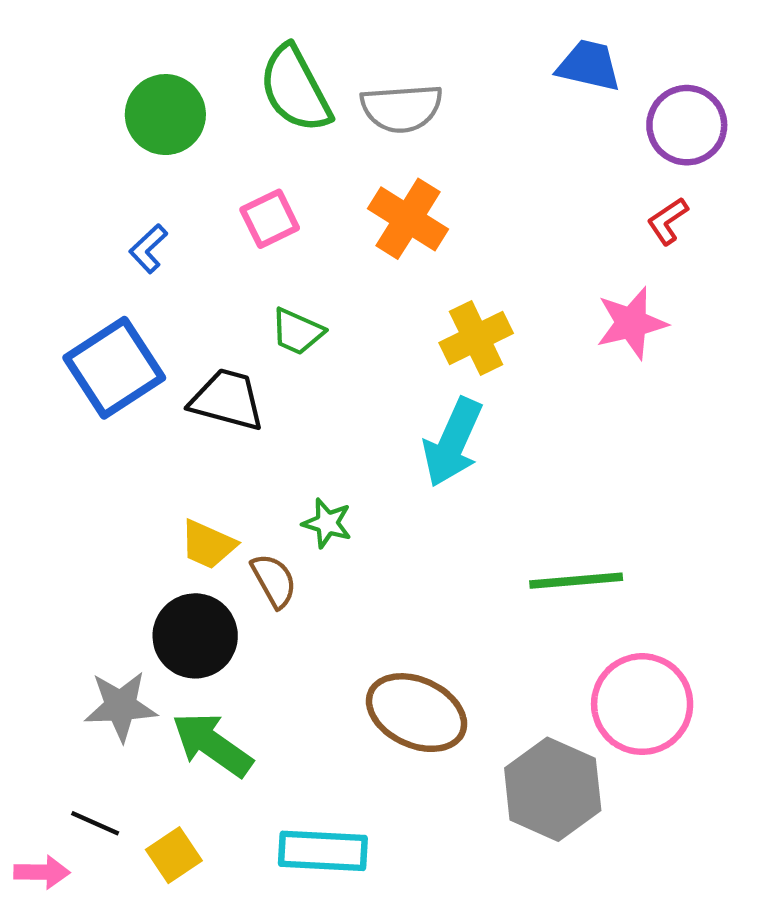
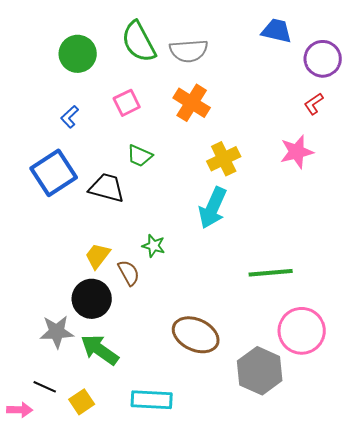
yellow trapezoid: (208, 544) -> (98, 256), turned 104

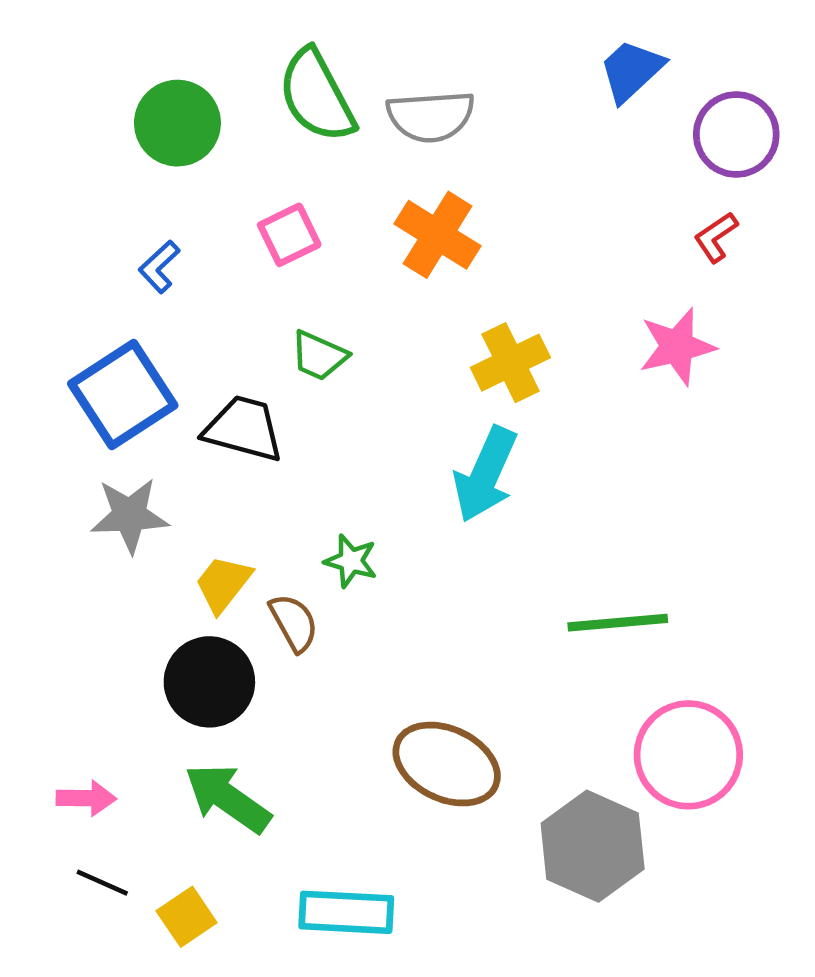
blue trapezoid: (277, 31) -> (631, 71), turned -56
gray star: (57, 332) -> (130, 515), moved
pink arrow: (20, 410) -> (86, 798), moved

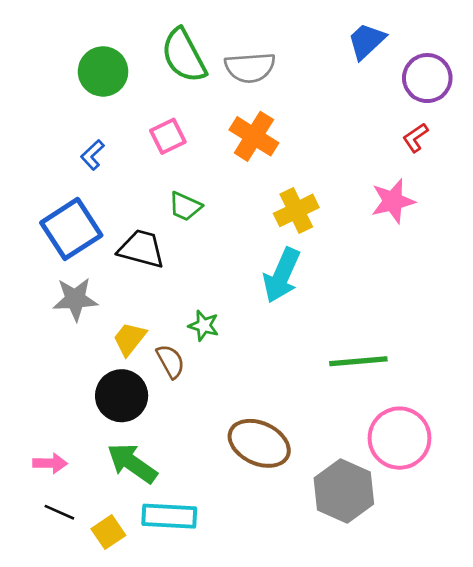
cyan rectangle: (346, 912) -> (169, 516), moved

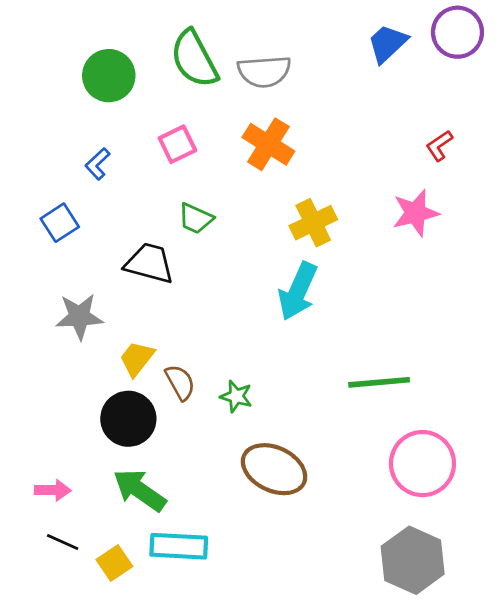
purple circle: (427, 78) -> (457, 32), moved
blue square: (71, 229) -> (60, 223), moved, size x0.6
green star: (204, 326) -> (236, 396), moved
gray hexagon: (344, 491) -> (413, 560), moved

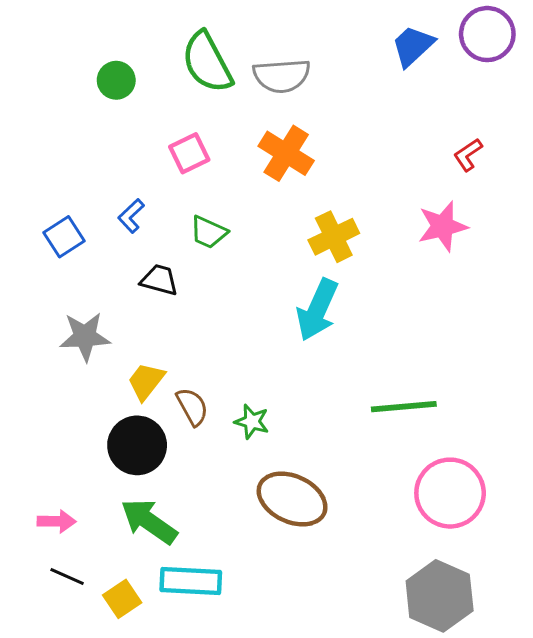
green circle: (109, 76) -> (116, 80), size x0.7
blue L-shape: (98, 164) -> (131, 216), moved
black trapezoid: (149, 263) -> (159, 280), size x0.7

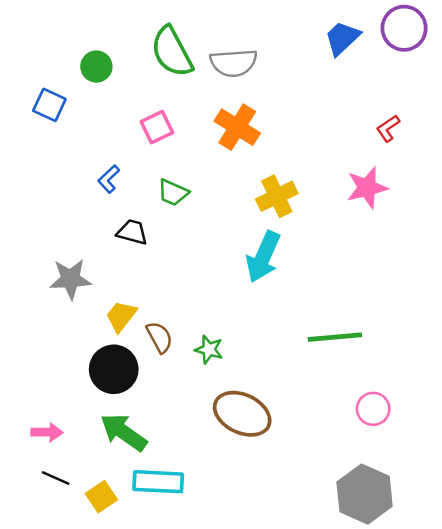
blue square: (64, 237) -> (49, 105), moved, turned -32
pink circle: (450, 493) -> (373, 409), size x0.6

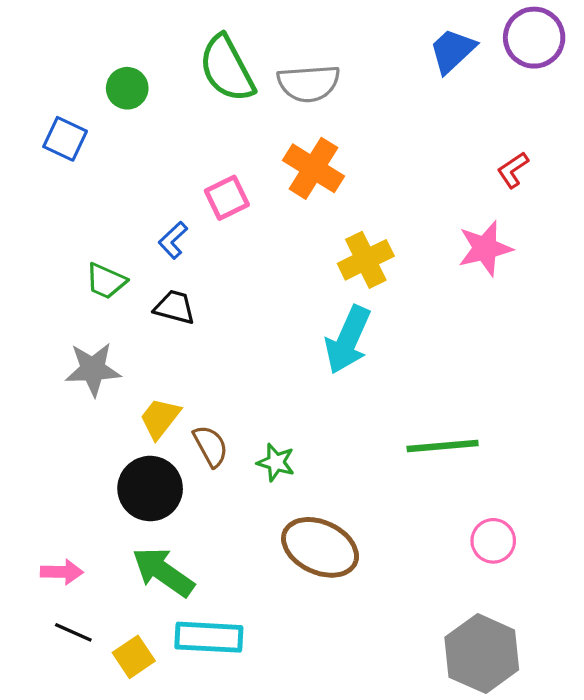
pink square: (157, 127) -> (227, 198), moved
blue L-shape: (109, 179) -> (173, 240), moved
green trapezoid: (173, 193) -> (106, 281), moved

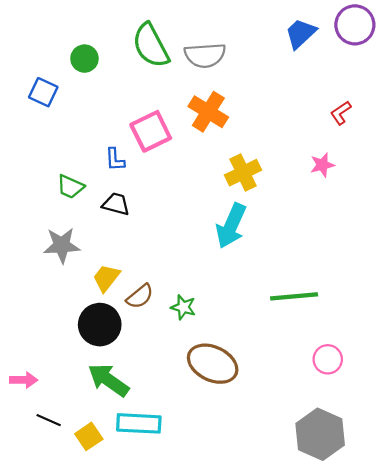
pink square: (227, 198) -> (151, 131), size x1.4
blue L-shape: (173, 240) -> (115, 160), turned -50
pink star: (485, 248) -> (322, 165), size x0.7
brown semicircle: (211, 446) -> (140, 296), turned 80
pink arrow: (62, 572) -> (24, 380), moved

